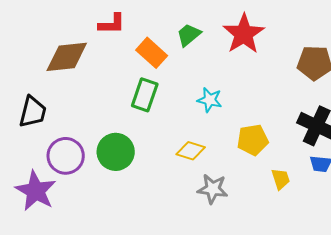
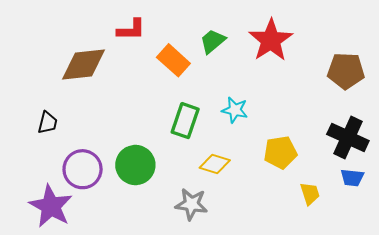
green rectangle: (145, 95) -> (185, 121), moved
black trapezoid: (33, 112) -> (48, 123), size x0.7
gray star: (213, 189) -> (191, 204), moved

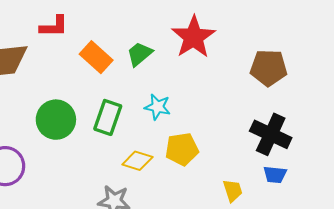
green trapezoid: (213, 41) -> (140, 54), moved
yellow pentagon: (280, 152) -> (182, 149), moved
green circle: (135, 165) -> (56, 120), moved

